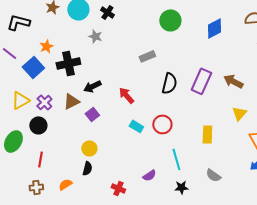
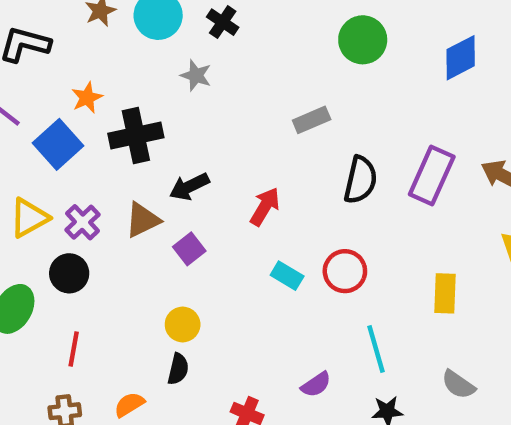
red arrow: (126, 95) -> (265, 207), turned 72

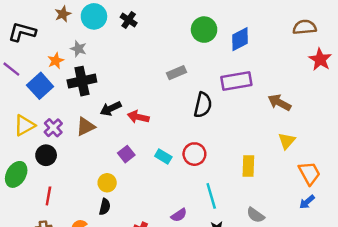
blue diamond: (461, 58) -> (240, 39), moved
gray star: (196, 75) -> (78, 49), moved
purple rectangle: (432, 175) -> (236, 81), moved, turned 56
red arrow: (265, 207) -> (138, 117), moved, turned -108
purple square: (189, 249) -> (126, 154), moved

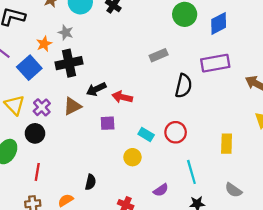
yellow triangle: (25, 125) -> (15, 105), turned -45
purple square: (126, 154) -> (108, 123), moved, turned 35
yellow circle: (107, 183) -> (132, 157), moved

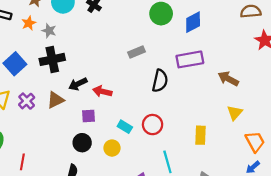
orange star: (44, 44) -> (29, 23), moved
black circle: (35, 133) -> (82, 143), moved

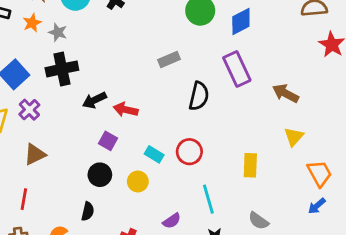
purple rectangle: (190, 59) -> (237, 69), turned 75
brown triangle: (55, 100) -> (35, 154), moved
purple cross: (27, 101) -> (29, 110), moved
purple square: (89, 116) -> (108, 141), turned 32

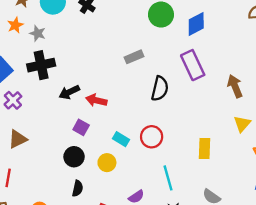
brown arrow: (286, 93) -> (235, 86), turned 40
black semicircle: (88, 211) -> (78, 188), moved

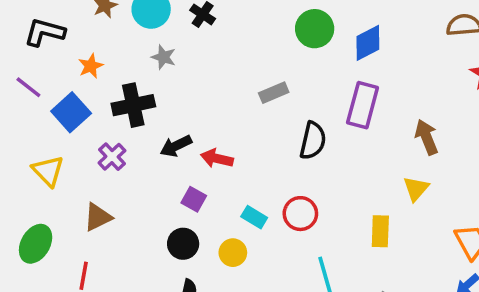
orange star: (15, 25) -> (91, 66), moved
gray star: (38, 33) -> (164, 57), moved
purple rectangle: (193, 65) -> (363, 105), turned 40
purple cross: (13, 100) -> (112, 157), moved
yellow triangle: (242, 124) -> (416, 189), moved

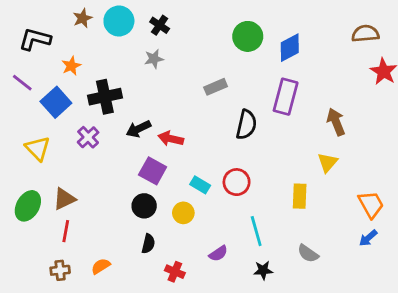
gray star: (164, 57) -> (154, 59), moved, turned -30
purple square: (194, 199) -> (153, 171), size x1.4
brown triangle: (98, 217) -> (64, 199), moved

